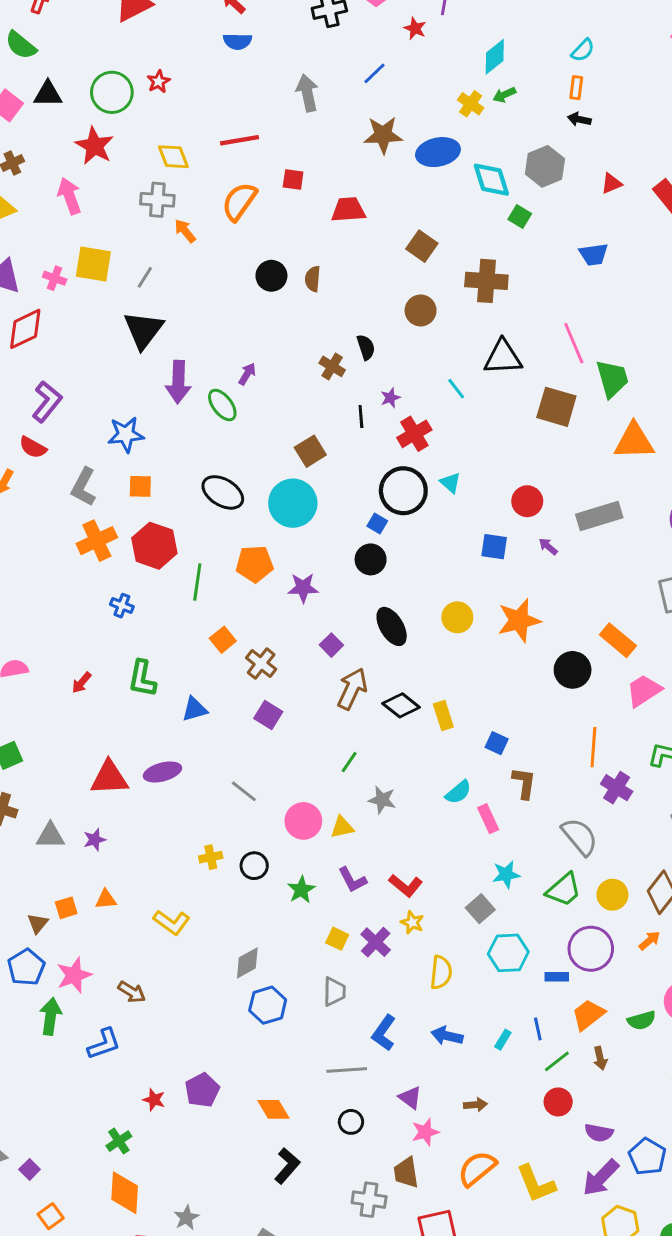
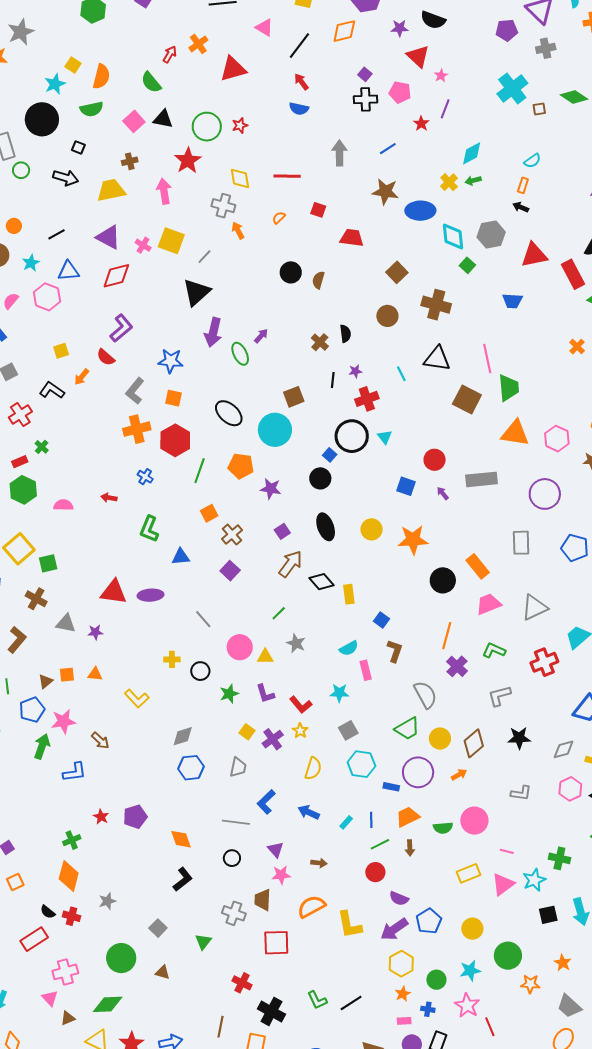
red triangle: (611, 183) -> (534, 255), size x1.8
orange semicircle: (239, 202) -> (279, 218), size x0.5
red arrow: (82, 683) -> (109, 498), moved, turned 49
cyan star: (506, 874) -> (339, 693), moved

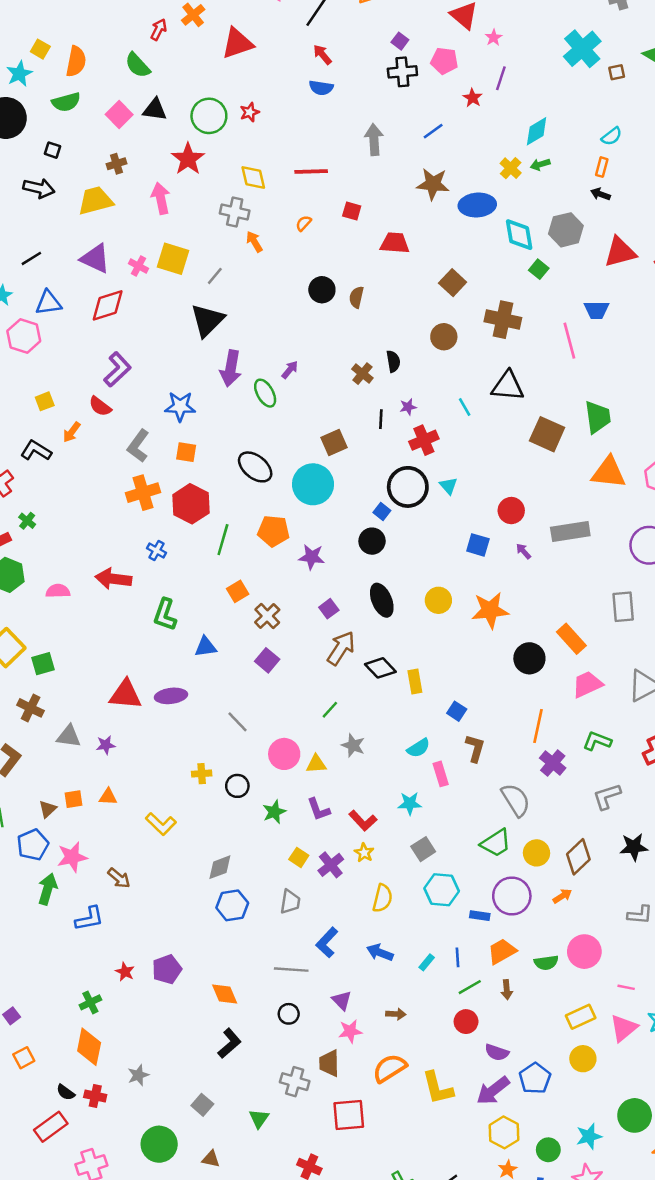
pink line: (487, 359) -> (569, 341), moved
red arrow: (109, 498) -> (113, 579), size x1.8
yellow circle: (472, 929) -> (583, 1059), moved

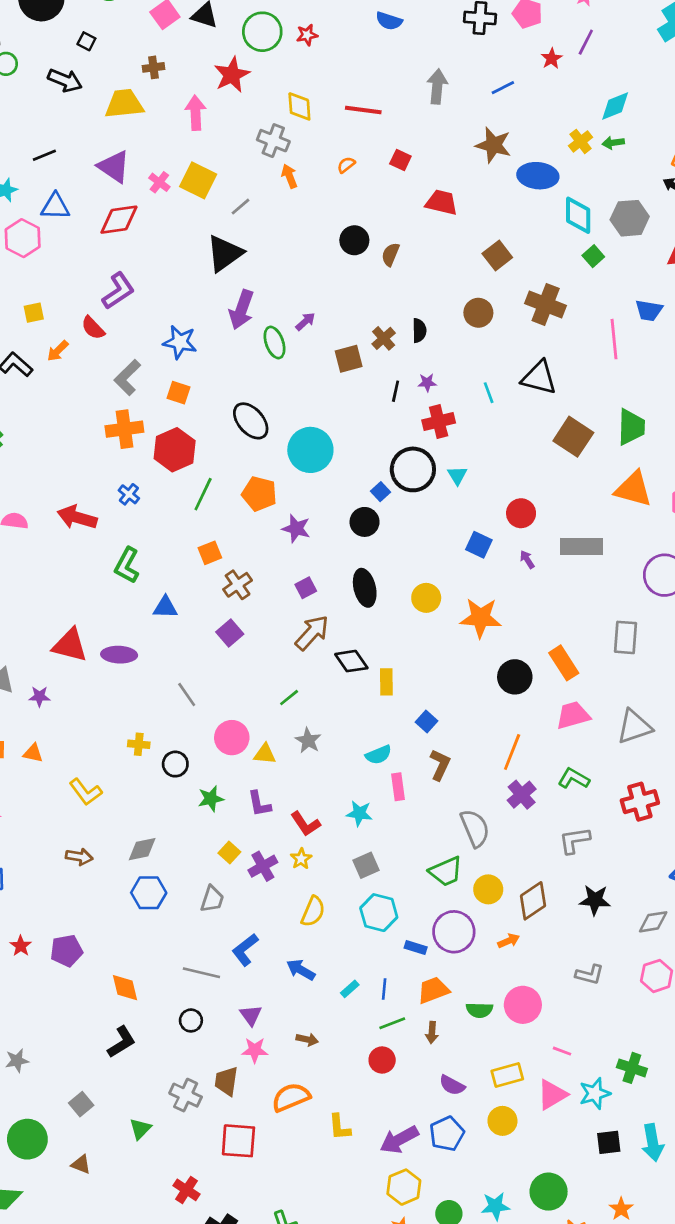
brown square: (334, 442) -> (349, 359), moved
brown arrow: (119, 878) -> (79, 857), moved, turned -40
purple semicircle: (497, 1052) -> (452, 1085), moved
yellow L-shape: (438, 1088) -> (340, 1127), size x0.7

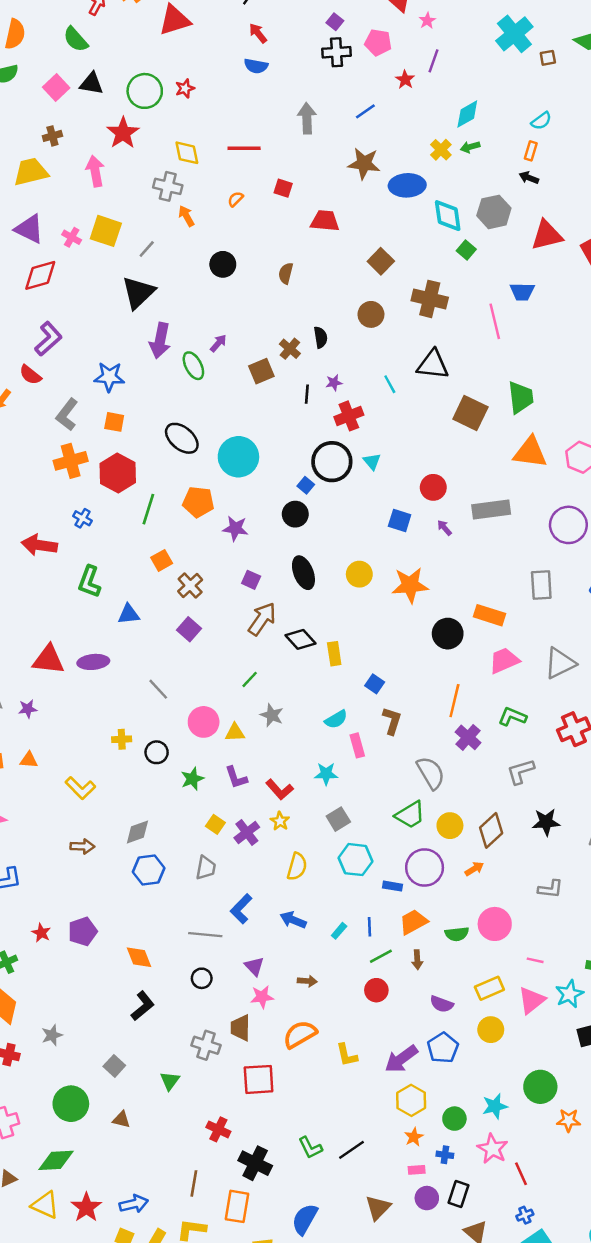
black circle: (354, 240) -> (223, 264), moved
purple square: (306, 588) -> (251, 580), turned -30
orange rectangle: (564, 663) -> (489, 615), turned -32

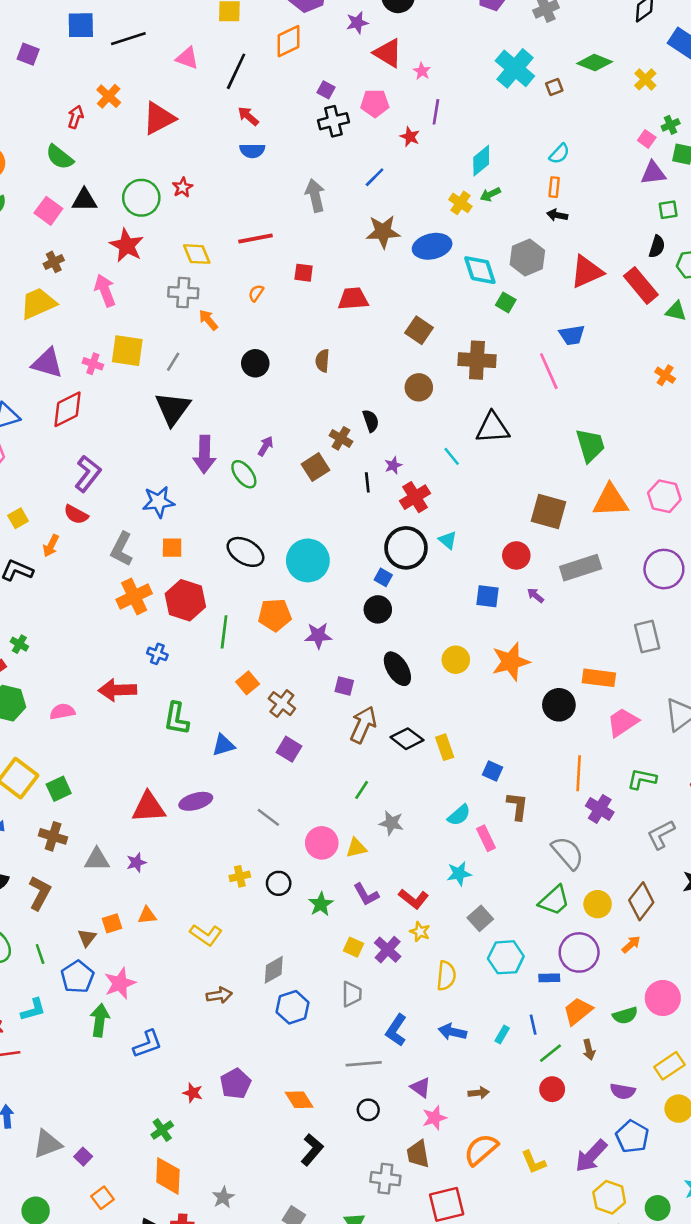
brown square: (470, 413) -> (548, 512), moved

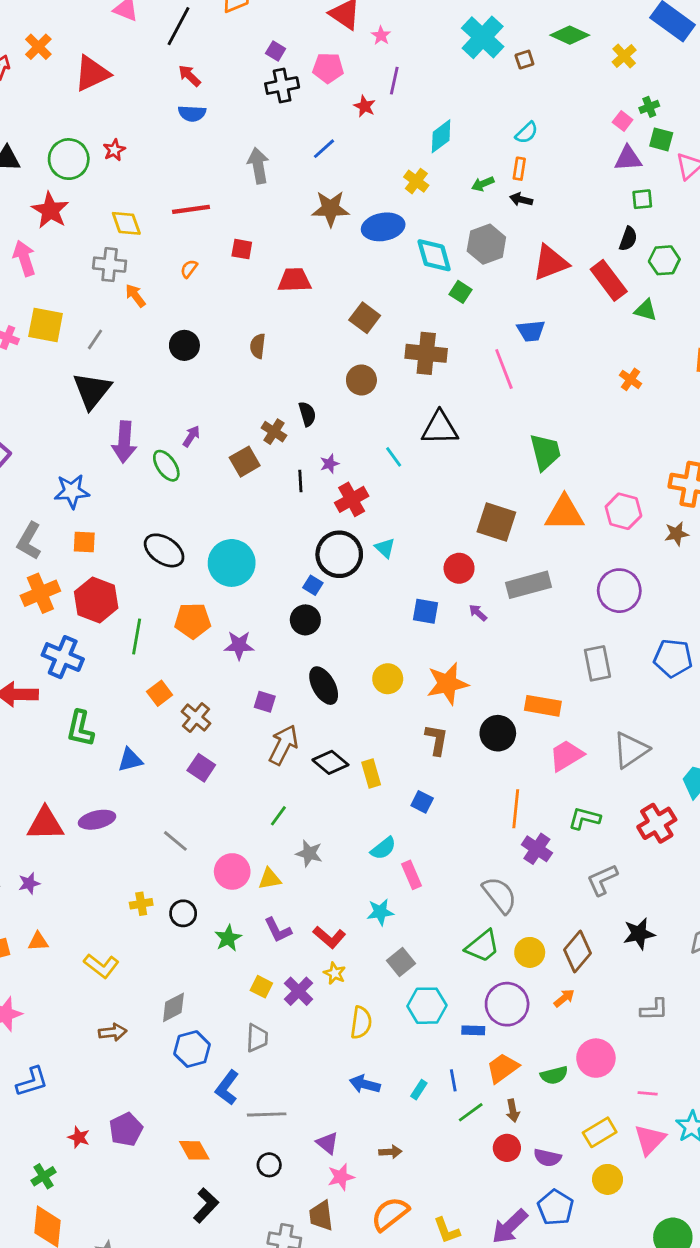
green arrow: (490, 194) -> (483, 184), moved
blue cross: (157, 654) -> (63, 657), size x1.8
brown L-shape: (517, 806) -> (437, 740), moved
blue L-shape: (396, 1030) -> (227, 1088), moved
red circle: (552, 1089) -> (507, 1148), moved

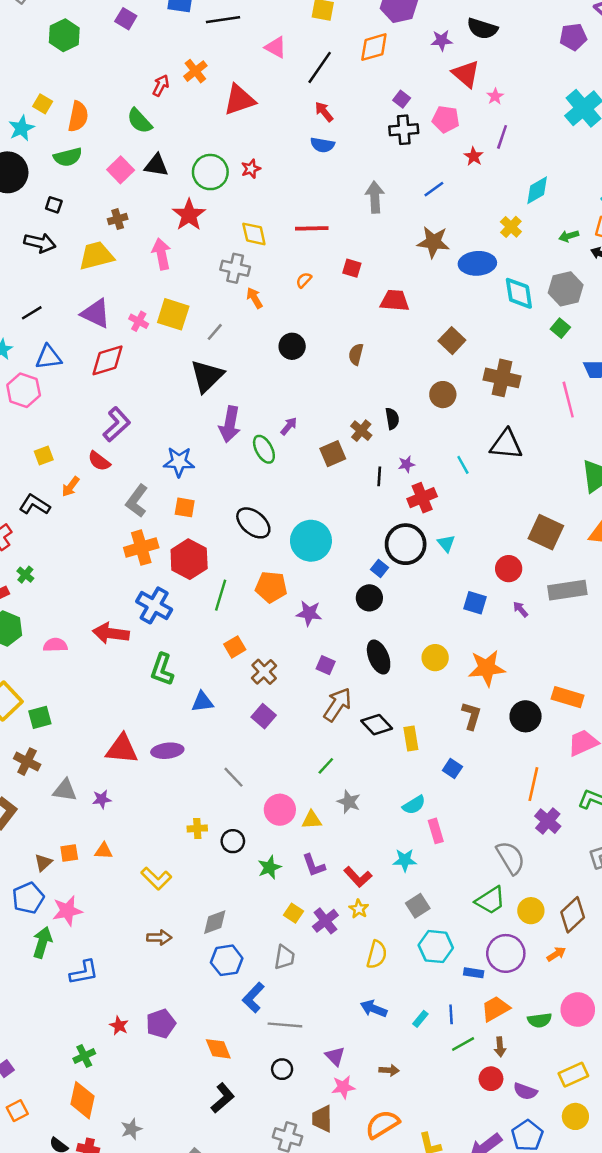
green square: (461, 292) -> (560, 328), moved

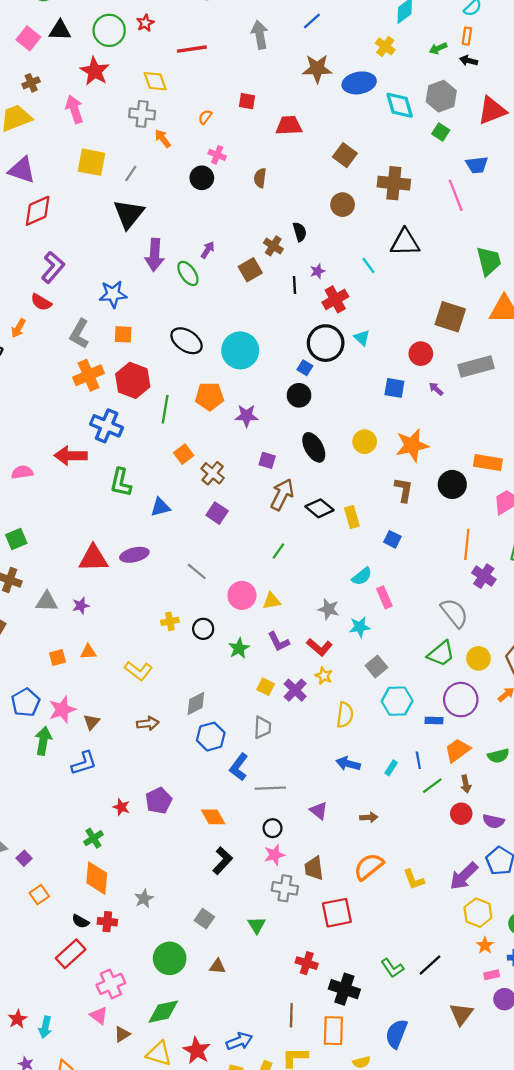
red line: (312, 228) -> (192, 49), moved
pink cross: (139, 321) -> (217, 155), moved
gray star: (349, 802) -> (329, 609), moved
brown triangle: (43, 863) -> (92, 722), moved
pink star: (343, 1087) -> (274, 855), moved

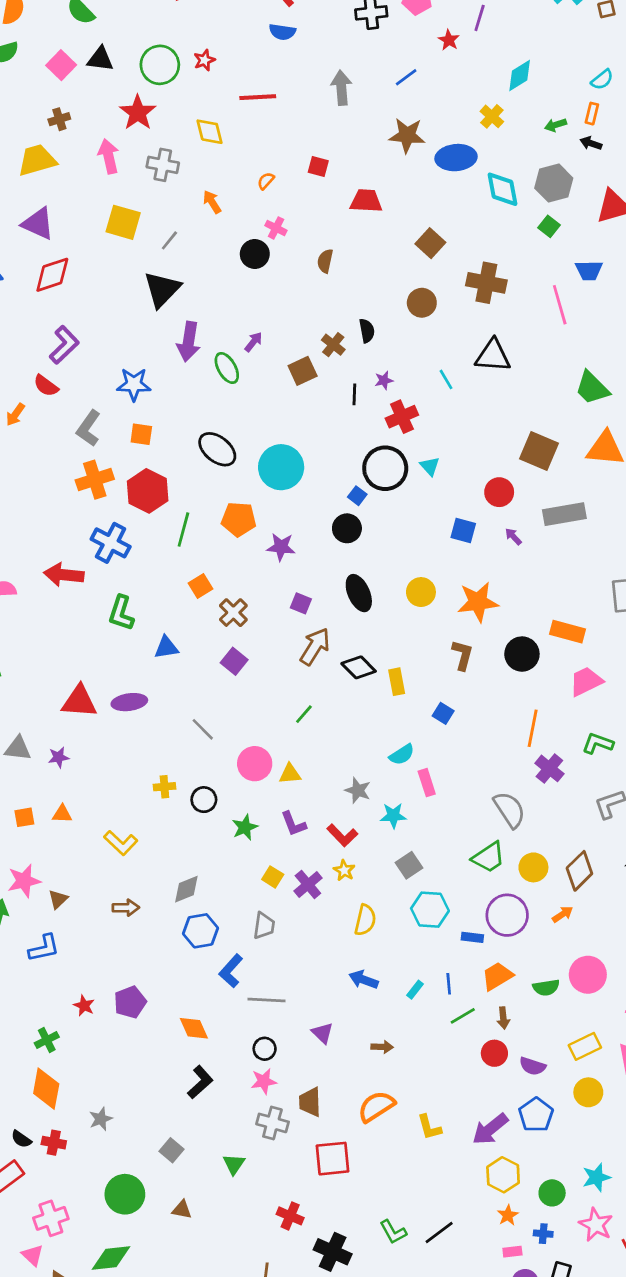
gray cross: (142, 114) -> (163, 165), moved
green trapezoid: (489, 261) -> (592, 388), turned 144

